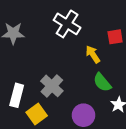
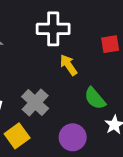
white cross: (67, 24) -> (53, 29), turned -32
yellow arrow: (93, 54) -> (68, 65), moved

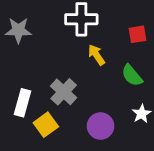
green semicircle: (95, 98) -> (132, 75), moved

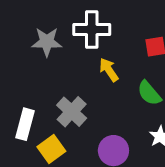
gray star: (18, 30) -> (47, 42), moved

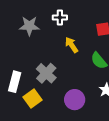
white cross: (92, 29) -> (60, 17), size x0.6

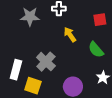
yellow square: (33, 99) -> (33, 86), turned -36

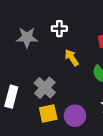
yellow square: (33, 86) -> (48, 113), moved, turned -30

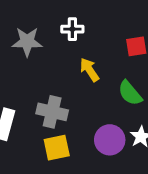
gray cross: (45, 88) -> (52, 112), turned -30
purple circle: (75, 116) -> (110, 140), moved

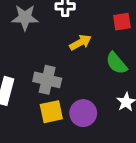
yellow arrow: (89, 70) -> (80, 42), turned 95
purple circle: (110, 140) -> (83, 113), moved

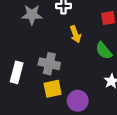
yellow arrow: (80, 42) -> (75, 34), turned 98
purple circle: (83, 113) -> (78, 101), moved

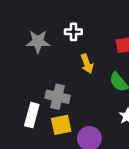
white rectangle: (17, 72) -> (32, 115), moved

